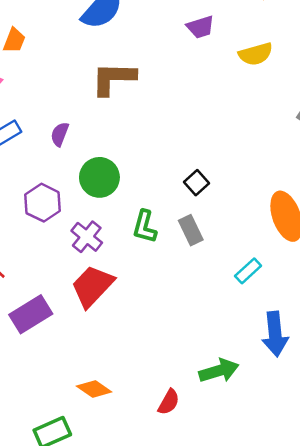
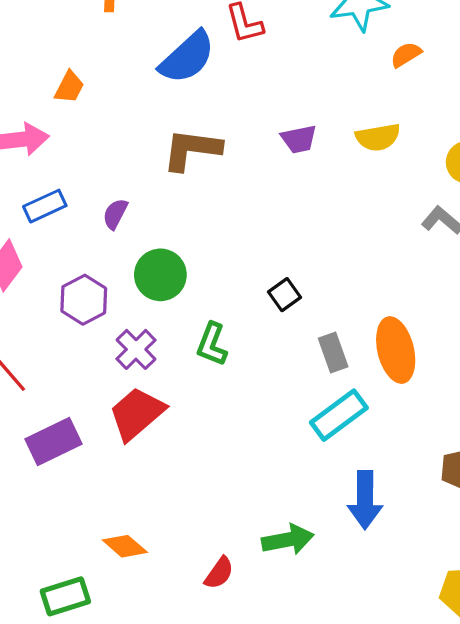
purple trapezoid: (200, 27) -> (299, 139), moved
gray rectangle: (191, 230) -> (333, 352), moved
cyan rectangle: (248, 271) -> (339, 415), size x1.6

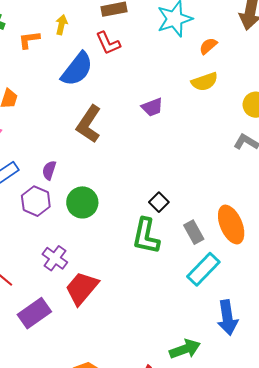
yellow semicircle: (378, 137) -> (205, 82), moved
brown L-shape: (192, 150) -> (89, 124), turned -54
purple hexagon: (84, 300) -> (36, 201), moved
green L-shape: (212, 344) -> (146, 236), moved, size x1.4
purple cross: (136, 349) -> (55, 258), moved

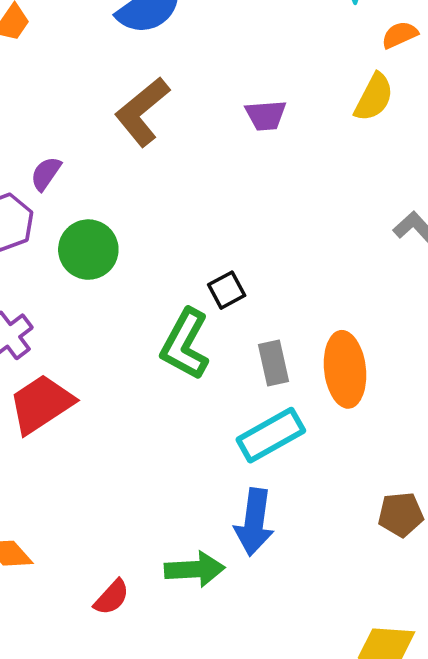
yellow semicircle: (205, 82) -> (374, 97), turned -60
blue arrow: (227, 318) -> (254, 522), moved

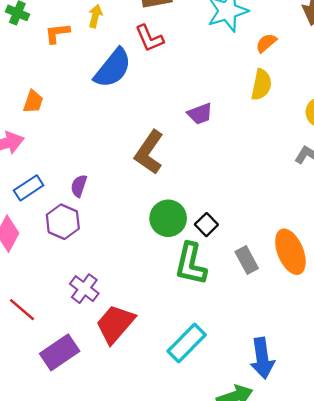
brown L-shape: (142, 112) -> (149, 152), moved
green circle: (88, 250) -> (168, 218), moved
cyan rectangle: (271, 435) -> (187, 343), moved

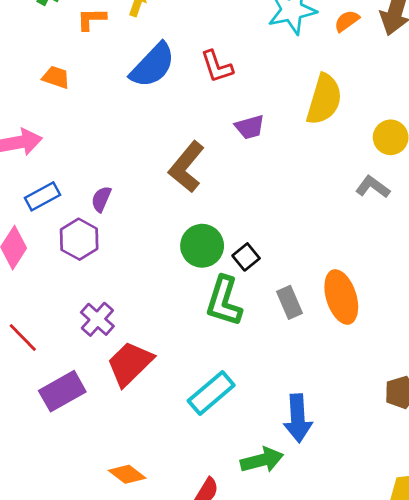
red L-shape: (149, 38) -> (217, 66), moved
orange semicircle: (266, 43) -> (347, 21), moved
yellow semicircle: (261, 85) -> (324, 99), size x1.4
orange trapezoid: (33, 102) -> (56, 77), moved, turned -95

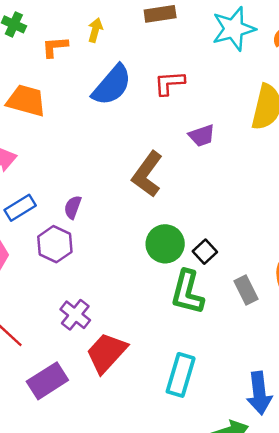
red L-shape: (217, 66) -> (169, 83), turned 108
orange trapezoid: (56, 77) -> (26, 101), size x1.6
cyan rectangle: (211, 393) -> (181, 375), turned -30

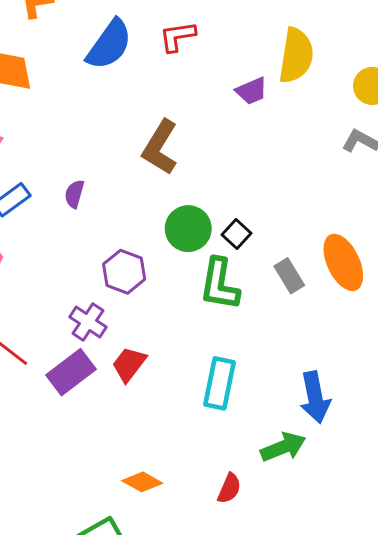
purple trapezoid: (202, 136) -> (252, 91), moved
purple hexagon: (55, 244) -> (124, 272), moved
red trapezoid: (106, 353) -> (129, 364), size x0.7
purple rectangle: (47, 381) -> (71, 372), moved

